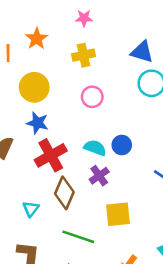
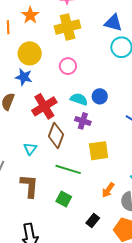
yellow cross: (84, 55) -> (67, 27), size x1.4
pink circle: (92, 97) -> (68, 66), moved
blue star: (37, 123) -> (24, 77), moved
purple cross: (99, 176) -> (83, 121), turned -35

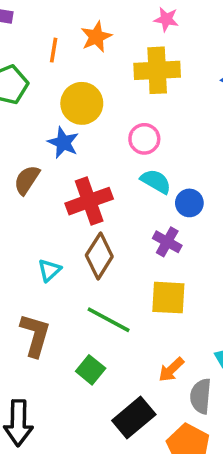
cyan semicircle: (79, 99) -> (156, 181), moved
purple cross: (83, 121) -> (167, 242), moved
black rectangle: (93, 220) -> (134, 418), size x1.6

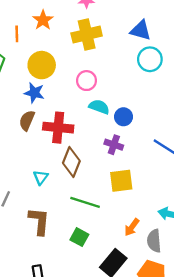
brown semicircle: (27, 180) -> (27, 120), moved
red cross: (89, 201) -> (58, 128), turned 36

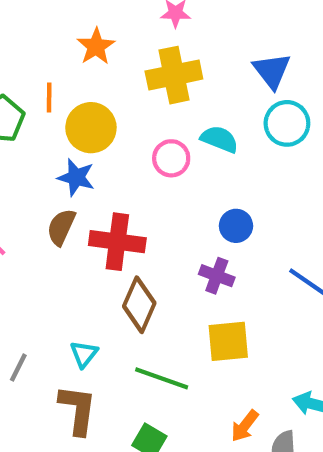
blue triangle: (141, 30) -> (272, 71), turned 35
orange line: (17, 34) -> (49, 98), moved
cyan semicircle: (99, 107) -> (219, 139), moved
cyan triangle: (41, 177) -> (84, 354), moved

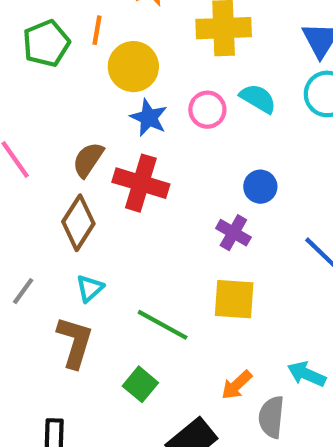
blue star: (76, 177) -> (149, 118), moved
brown diamond: (139, 305) -> (78, 223), moved

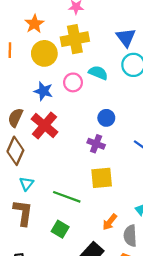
yellow circle: (133, 67) -> (44, 53), moved
red cross: (141, 183) -> (45, 125), turned 32

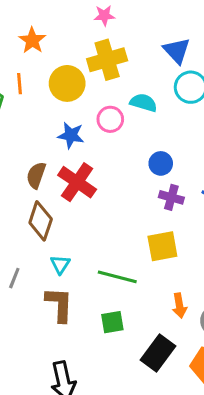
orange star: (34, 24) -> (32, 40), moved
purple cross: (96, 144) -> (171, 197), moved
orange arrow: (110, 222) -> (179, 306), turned -42
green square: (60, 229) -> (112, 322), turned -35

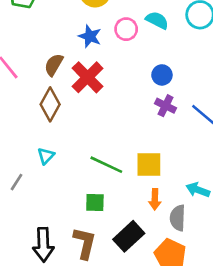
yellow square: (162, 246) -> (149, 164), moved
cyan triangle: (60, 264) -> (46, 156), moved
gray line: (14, 278) -> (16, 182), moved
brown L-shape: (59, 304) -> (85, 243), moved

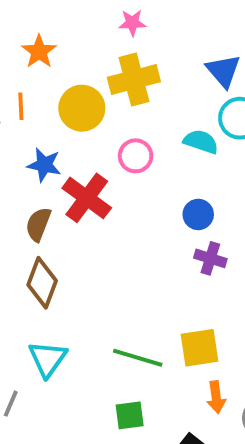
cyan semicircle: (157, 20) -> (201, 142), moved
blue star: (90, 36) -> (44, 165), moved
red cross: (88, 77) -> (87, 198), moved
cyan triangle: (46, 156) -> (48, 359), size x1.5

